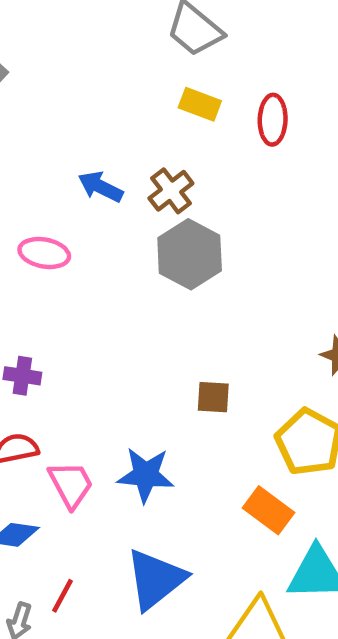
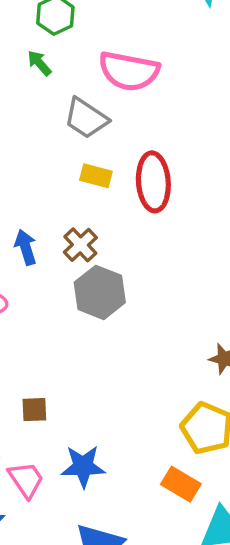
red ellipse: (273, 120) -> (153, 182), size x1.5
blue arrow: (101, 187) -> (26, 247), turned 52
brown square: (213, 397) -> (34, 410), moved

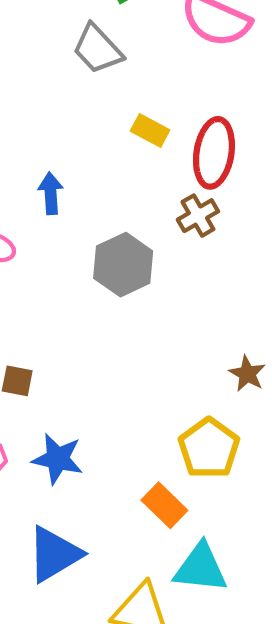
gray trapezoid: (86, 118) -> (98, 49), moved
brown cross: (80, 245) -> (198, 216), moved

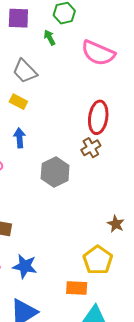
gray trapezoid: (98, 49) -> (25, 71), moved
yellow rectangle: (150, 130) -> (18, 102), moved
orange rectangle: (164, 505) -> (77, 288), turned -40

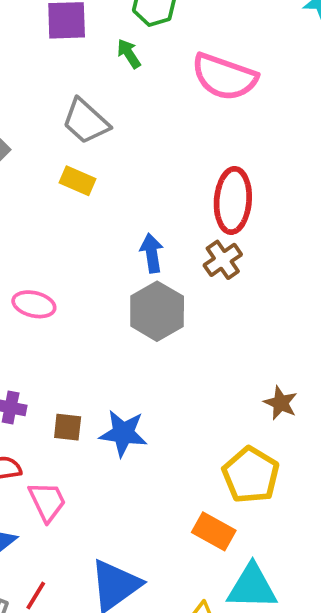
blue arrow: (20, 138) -> (152, 253), moved
blue star: (25, 266) -> (123, 433), moved
orange rectangle: (77, 288) -> (214, 531), turned 30

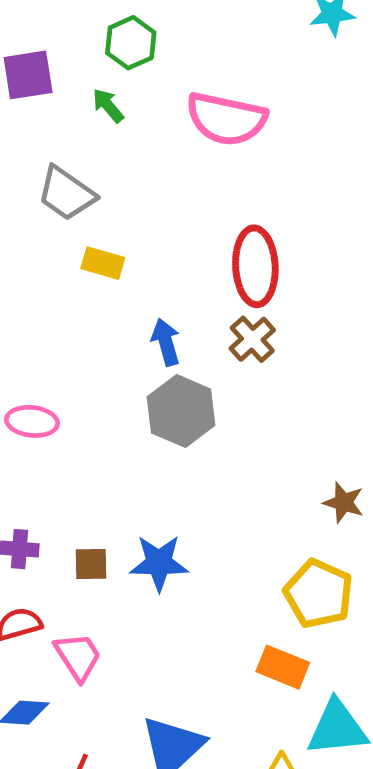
yellow rectangle: (77, 181) -> (103, 263), moved

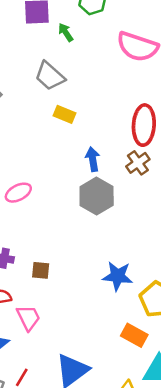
green arrow: (108, 106) -> (66, 32), moved
pink ellipse: (32, 421) -> (18, 193), turned -40
blue star: (159, 563) -> (118, 276), moved

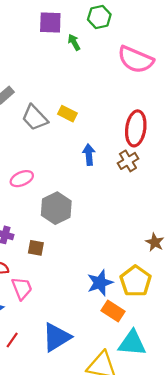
gray trapezoid: (50, 76) -> (35, 118), moved
gray hexagon: (97, 196) -> (56, 208), moved
blue star: (118, 276) -> (100, 283), moved, turned -30

